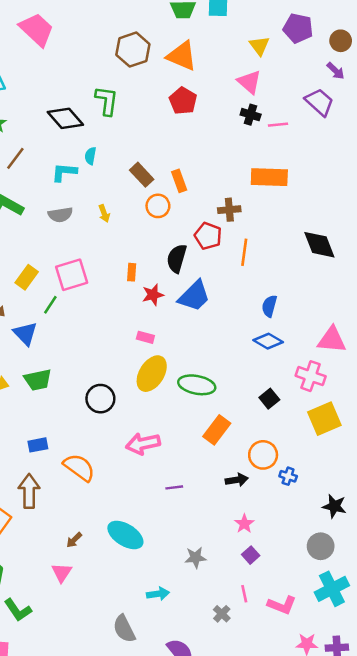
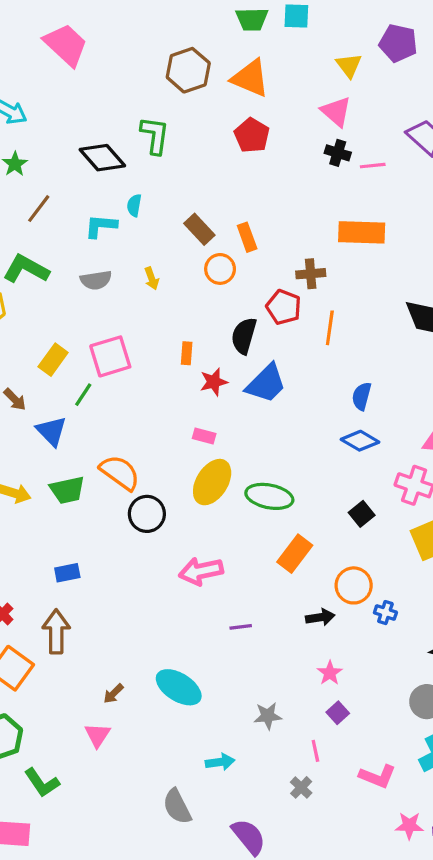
orange semicircle: (79, 467) -> (120, 473), moved
pink line: (244, 594) -> (315, 751), moved

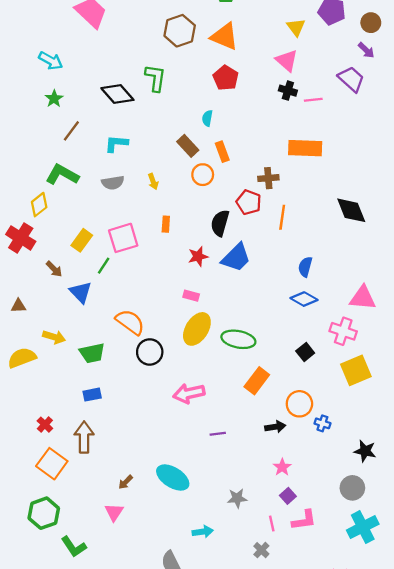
cyan semicircle: (134, 205) -> (207, 118), moved
orange rectangle: (187, 353) -> (166, 224), moved
green trapezoid: (67, 490) -> (92, 353), moved
pink L-shape: (377, 776) -> (304, 520), moved, turned -30

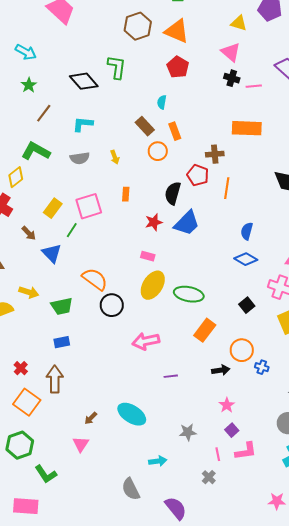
yellow triangle: (296, 27) -> (239, 23), turned -36

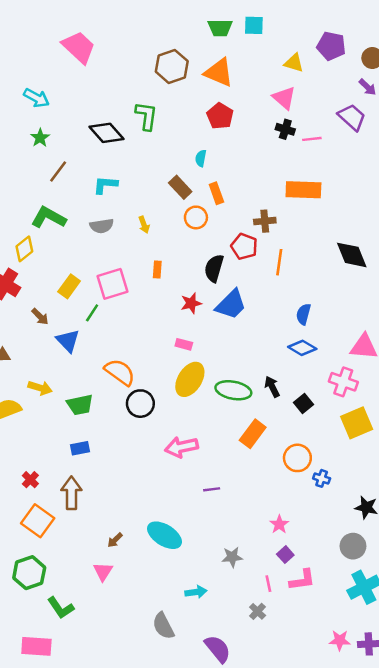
black arrow: (221, 370) -> (272, 387), moved, turned -108

